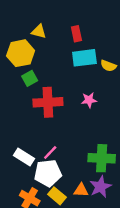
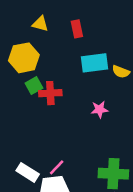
yellow triangle: (39, 32) -> (40, 24), moved
red rectangle: (76, 34) -> (77, 29), moved
red cross: (48, 102) -> (50, 93), moved, size x0.7

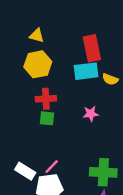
red rectangle: (77, 29) -> (92, 48), moved, size x1.6
yellow hexagon: (24, 58) -> (38, 64), moved
green square: (34, 86) -> (47, 118), moved, turned 35

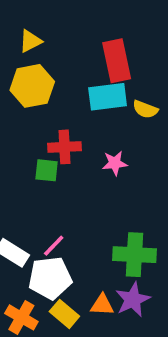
yellow triangle: (37, 36) -> (30, 41), turned -42
red cross: (46, 99) -> (64, 147), moved

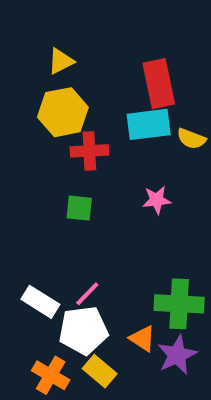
red cross: (64, 147) -> (89, 151), moved
orange triangle: (102, 305) -> (142, 339), moved, turned 30

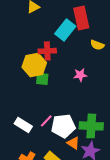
yellow hexagon: (63, 112) -> (34, 65), moved
cyan rectangle: (149, 124) -> (65, 30), moved, turned -45
white pentagon: (83, 330) -> (63, 126), moved

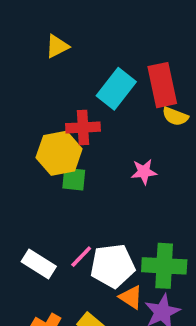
red rectangle: (81, 18) -> (162, 85), moved

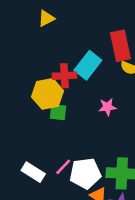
cyan rectangle: (116, 89) -> (88, 65), moved

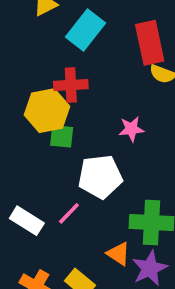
cyan rectangle: (88, 65) -> (85, 30), moved
white pentagon: (85, 173) -> (100, 177), moved

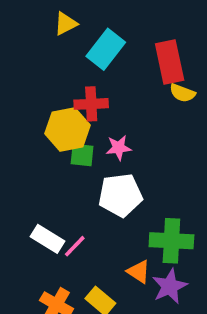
pink star: (131, 129) -> (119, 148), moved
pink line: (69, 213) -> (75, 246), moved

